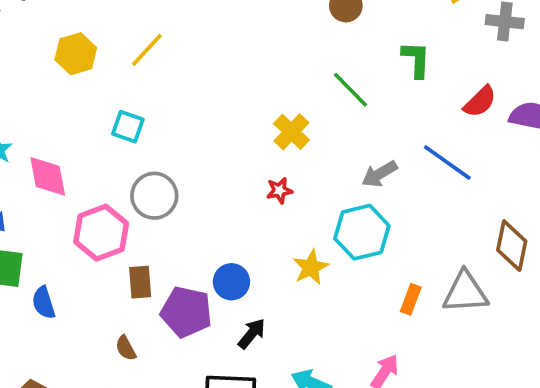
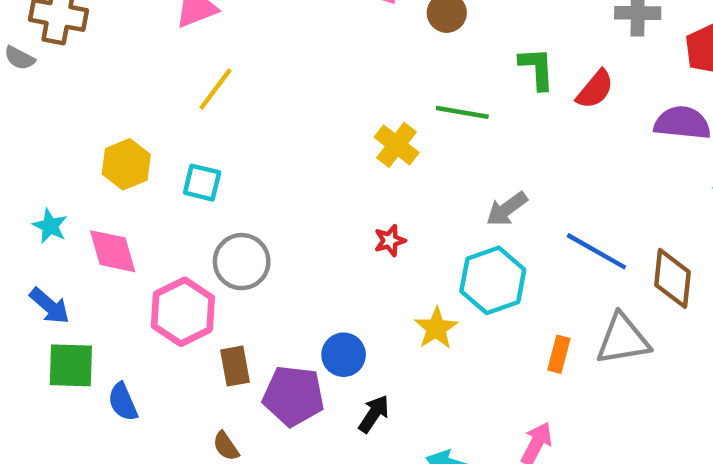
yellow hexagon: (76, 54) -> (126, 164), moved
green line: (351, 90) -> (462, 112), turned -30
red semicircle: (480, 102) -> (595, 89), moved
yellow cross: (291, 132) -> (397, 145), moved
blue line: (447, 162) -> (596, 251), moved

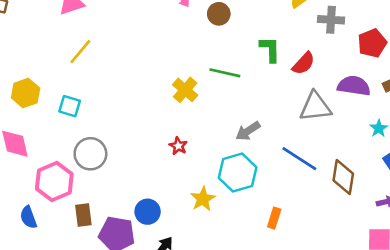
red star: (390, 240) -> (178, 146), turned -30
gray triangle: (623, 339) -> (315, 107), moved
blue semicircle: (123, 402) -> (28, 217), moved

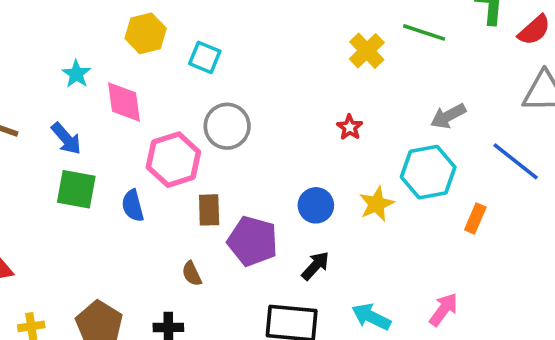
blue circle: (148, 212) -> (316, 205), moved
orange rectangle: (274, 218) -> (475, 218), moved

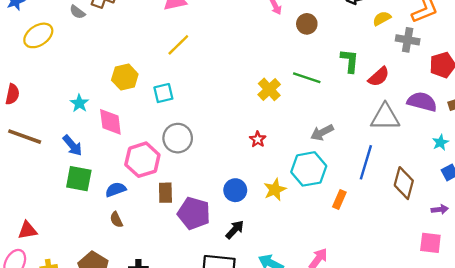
cyan square: (205, 57) -> (163, 93), turned -36
blue line: (516, 161) -> (366, 162), turned 68
blue semicircle: (133, 206) -> (116, 190), turned 84
brown semicircle: (192, 274) -> (116, 220), moved

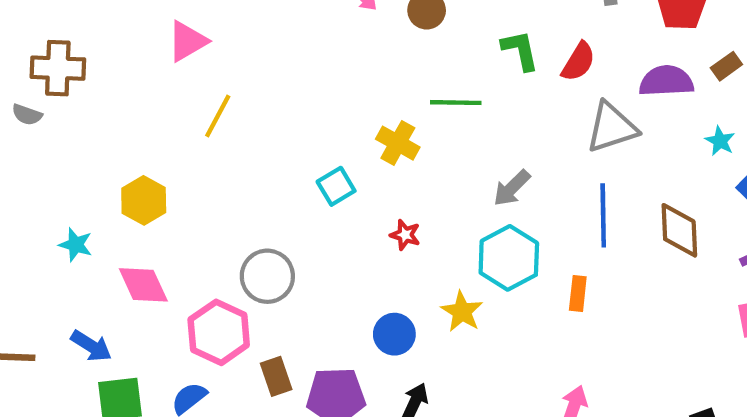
cyan square: (163, 93) -> (336, 186), moved
cyan star: (79, 103) -> (76, 245), moved

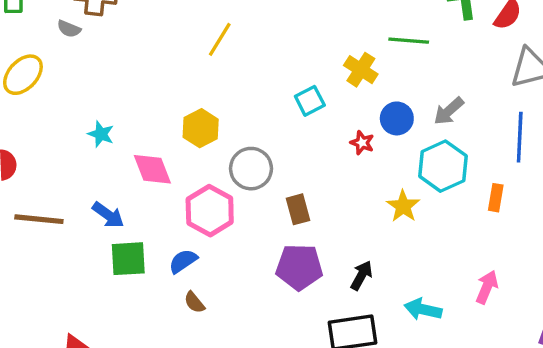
yellow hexagon: (144, 200) -> (201, 128), moved
blue circle: (394, 334) -> (397, 118), moved
brown rectangle: (276, 376) -> (298, 209), moved

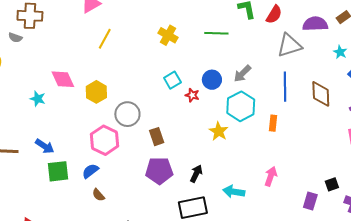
yellow cross: (361, 70) -> (168, 35), moved
cyan square: (310, 101) -> (172, 80), moved
pink diamond: (152, 169) -> (63, 79), moved

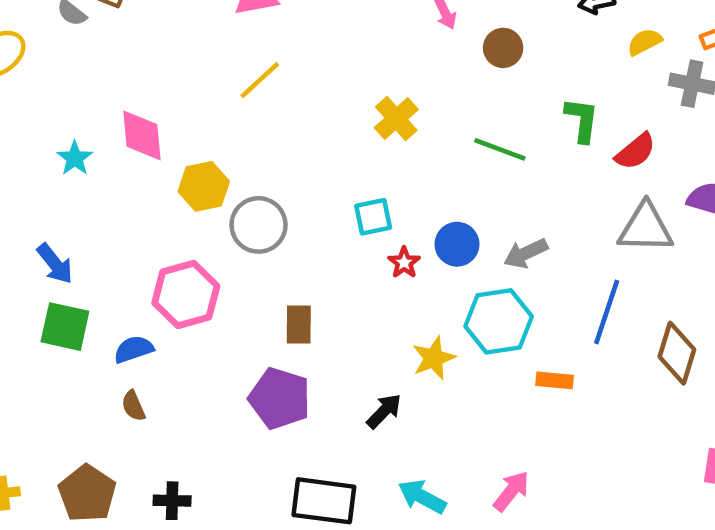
gray circle: (127, 114) -> (259, 225), moved
orange rectangle: (273, 123) -> (555, 380), turned 70
black arrow: (196, 174) -> (384, 411), moved

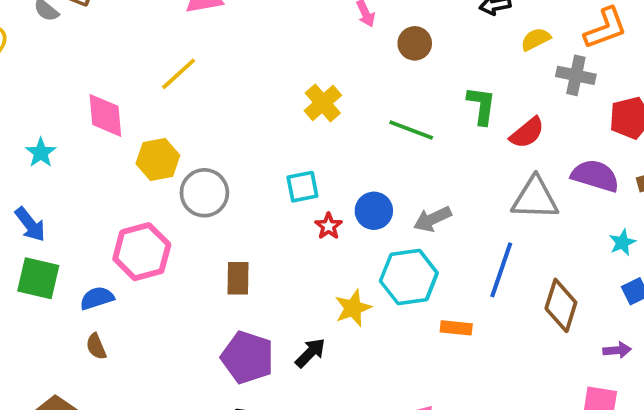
yellow line: (260, 80) -> (179, 74), moved
cyan star: (75, 158) -> (41, 153), moved
purple pentagon: (280, 398) -> (247, 357), moved

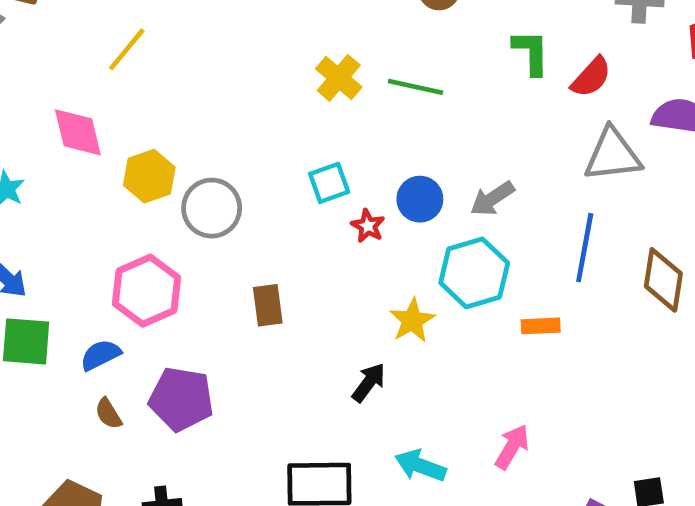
yellow line: (179, 74) -> (127, 49), moved
green line: (411, 130) -> (416, 87), moved
purple pentagon: (247, 357) -> (181, 399), moved

